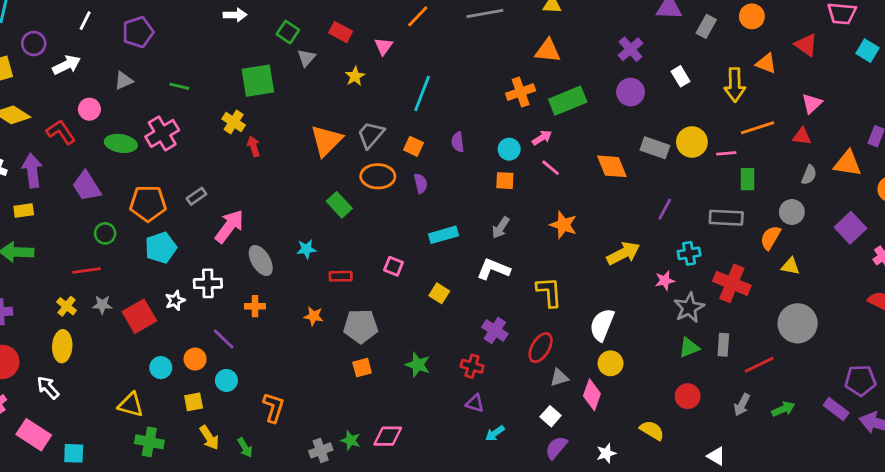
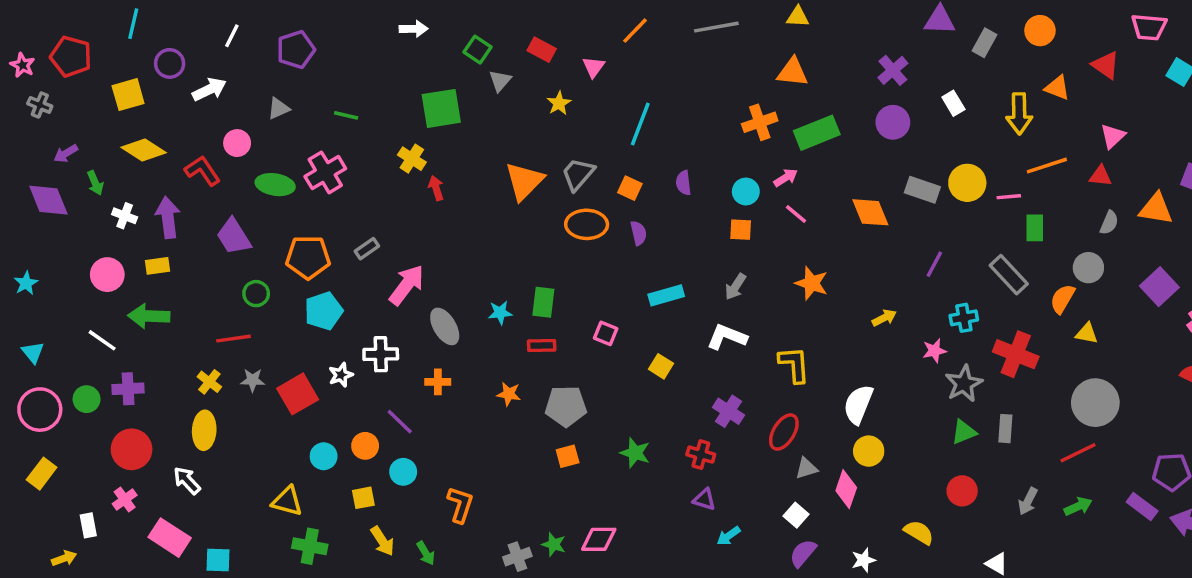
green rectangle: (339, 205) -> (543, 302), moved, turned 50
gray rectangle: (726, 218) -> (1009, 275), turned 44
yellow arrow: (623, 253) -> (884, 318), size x0.6
red line: (759, 365) -> (1078, 453), moved

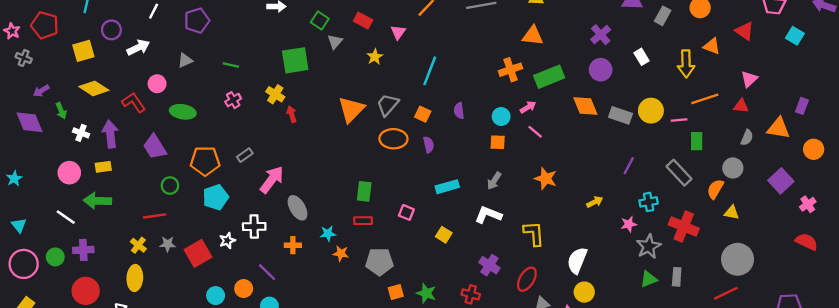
pink cross: (325, 172) -> (233, 100), moved, size x0.6
orange diamond: (870, 212) -> (585, 106), moved
cyan star: (500, 313) -> (328, 234), moved
orange square: (568, 456) -> (396, 292), moved

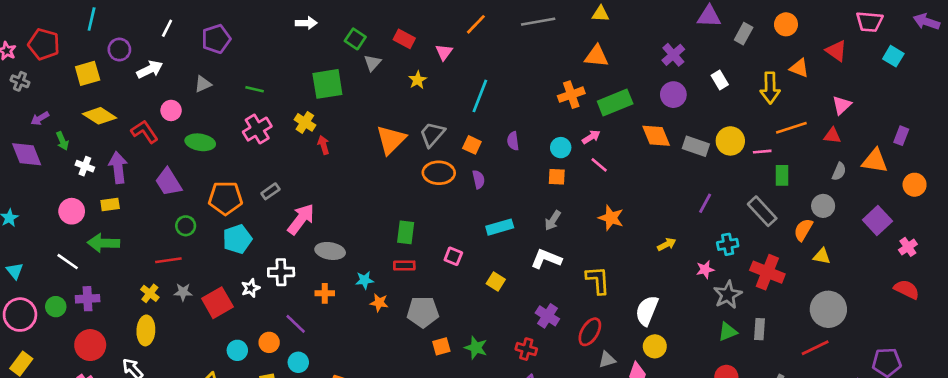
pink cross: (233, 100) -> (257, 129), size x1.5
gray ellipse: (297, 208) -> (330, 251), turned -50

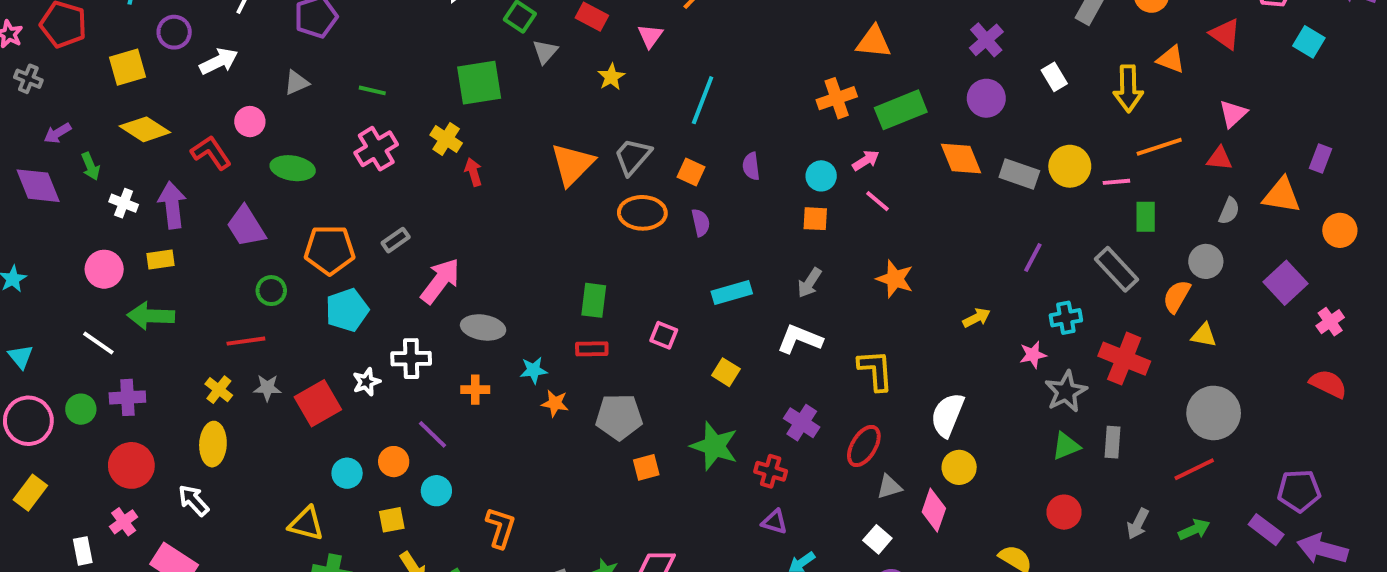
green star: (476, 348) -> (714, 446), moved, size x1.4

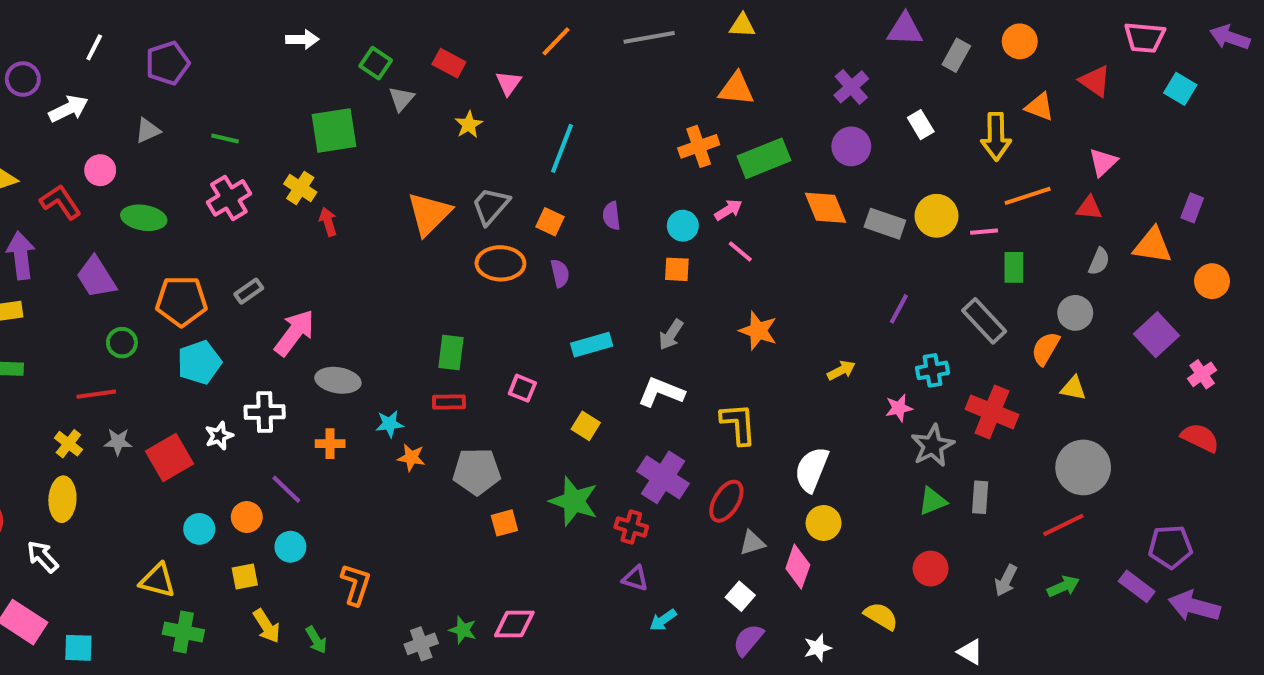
purple cross: (802, 423) -> (663, 477), size x1.4

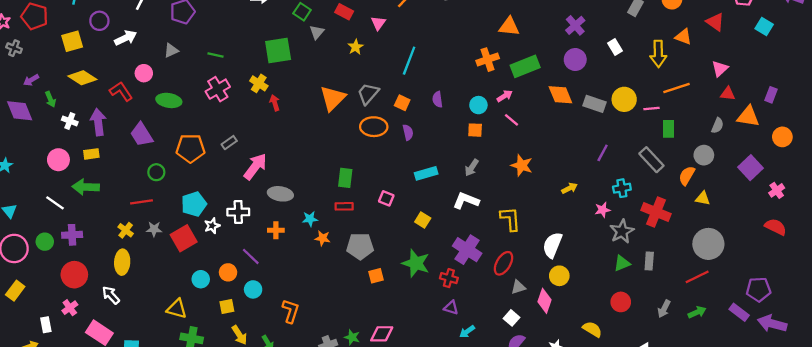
red triangle: (1089, 208) -> (728, 94), moved
cyan pentagon: (199, 362) -> (194, 204), moved

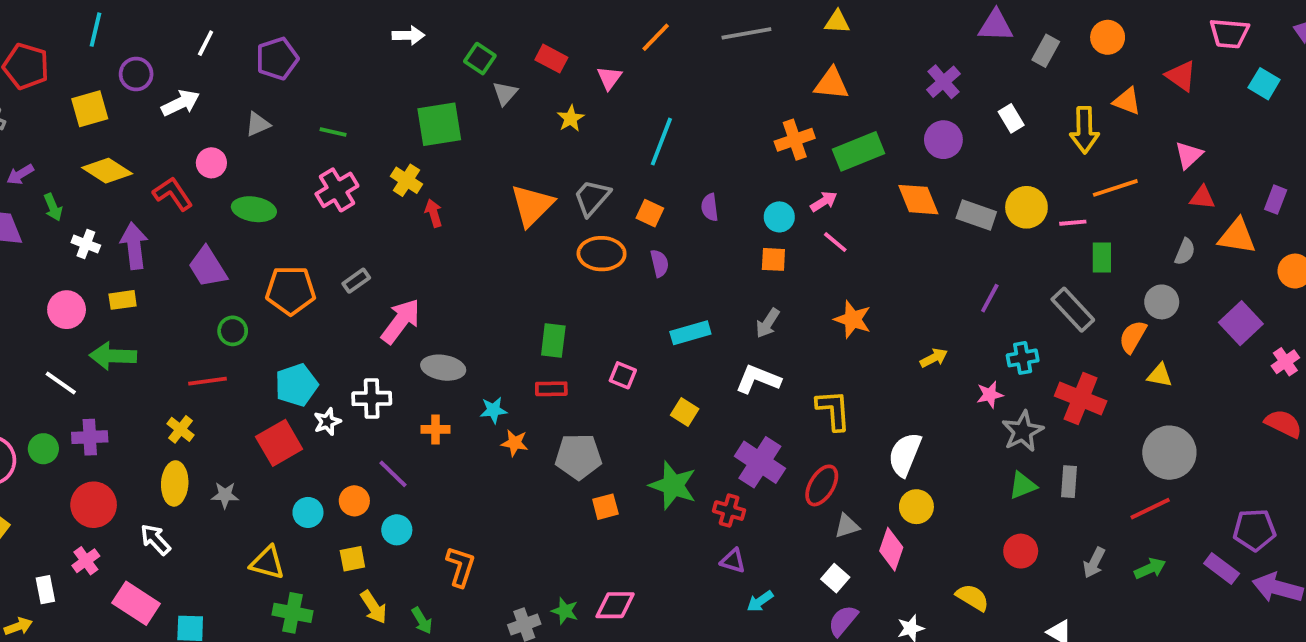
gray star: (154, 229) -> (225, 495), moved

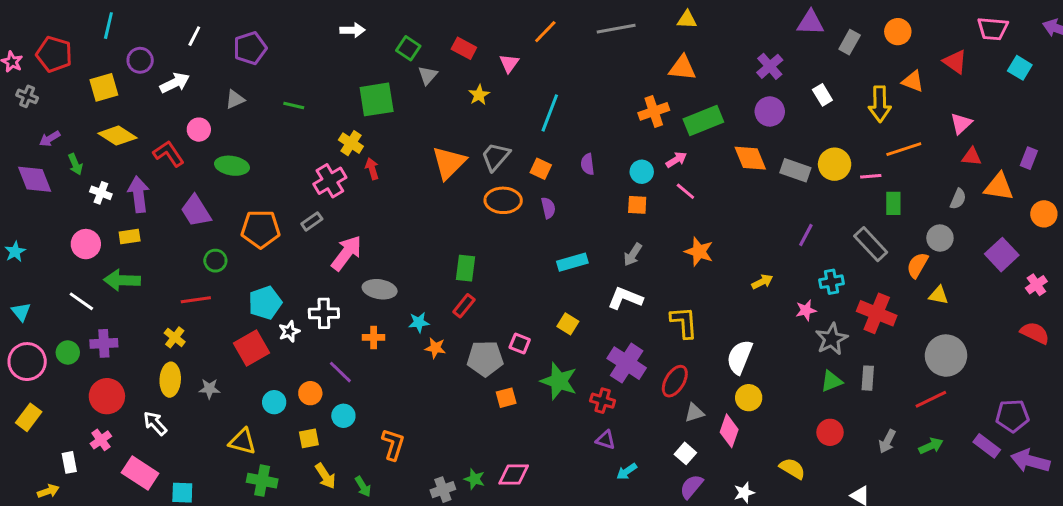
pink cross: (337, 190) -> (330, 181), moved
pink square: (623, 375) -> (520, 343), moved
red rectangle: (551, 389) -> (464, 306), turned -50

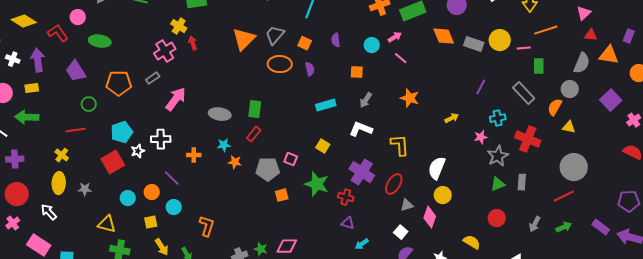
gray semicircle: (958, 199) -> (582, 63), size x1.5
orange square: (637, 205) -> (357, 72), moved
gray ellipse: (380, 289) -> (220, 114), moved
purple pentagon: (1012, 416) -> (629, 201), moved

